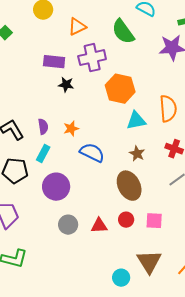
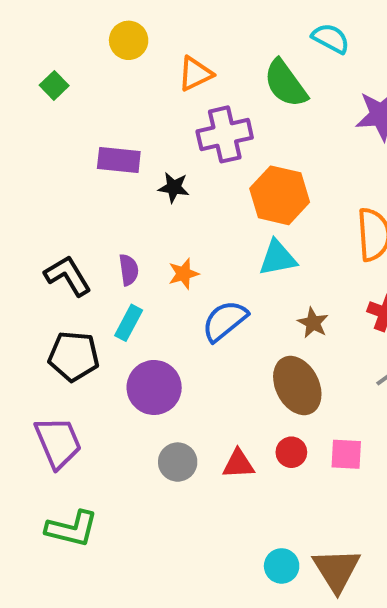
purple rectangle: (54, 62) -> (119, 160), moved
cyan triangle: (136, 121) -> (278, 258), moved
blue semicircle: (92, 153) -> (225, 321), turned -65
brown triangle: (149, 262) -> (336, 570), moved

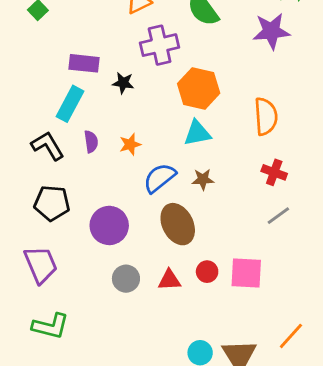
cyan rectangle: (129, 323) -> (70, 104), moved, size x1.4
brown star: (313, 323) -> (203, 179), moved, turned -30
brown ellipse: (297, 386) -> (178, 224), moved
pink square: (346, 454) -> (246, 273), size x1.4

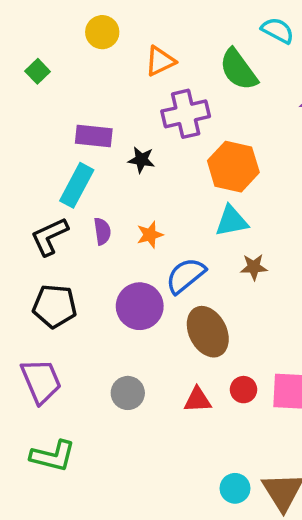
black L-shape: (48, 146) -> (49, 236), turned -84
brown star: (203, 179) -> (254, 267), moved
purple circle: (109, 225) -> (140, 306), moved
gray circle: (126, 279) -> (128, 393), moved

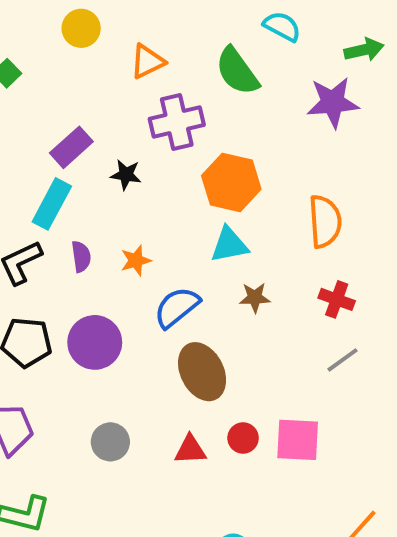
purple rectangle: (94, 136) -> (71, 147), turned -48
purple circle: (140, 306) -> (95, 342), moved

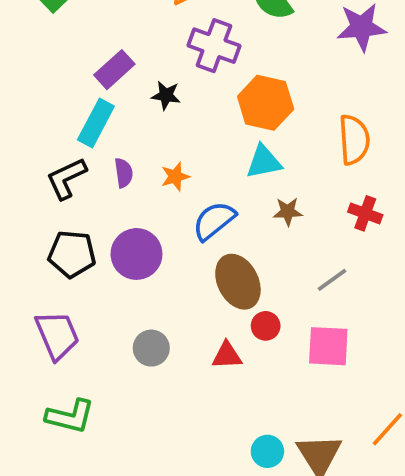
purple cross: (177, 122) -> (214, 46), turned 33
gray line: (343, 360) -> (332, 280), moved
red circle: (243, 438) -> (266, 326), moved

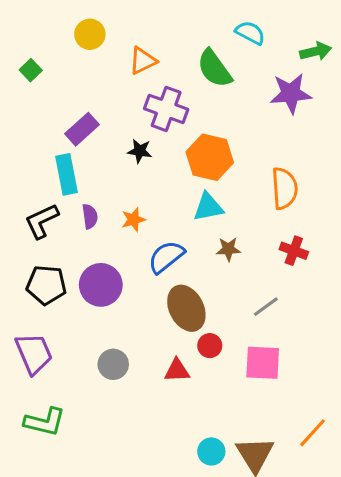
black star: (166, 95) -> (140, 151), moved
cyan rectangle: (96, 123) -> (67, 174), turned -39

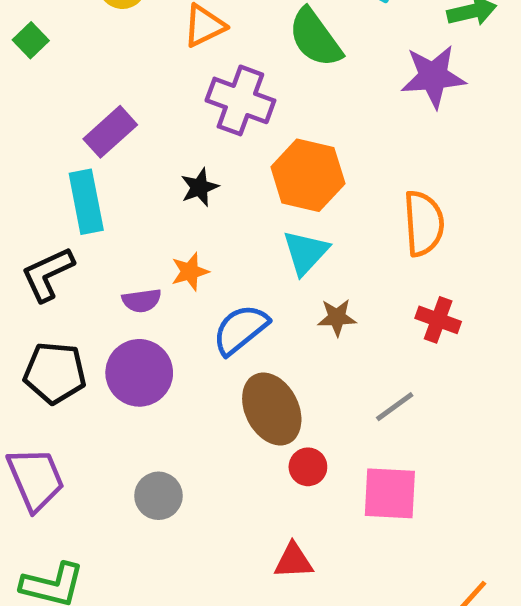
black star: (140, 151) -> (199, 187), moved, turned -30
cyan triangle: (208, 207) -> (306, 252), turned -36
purple semicircle: (90, 216) -> (142, 301), moved, turned 90
red triangle: (177, 371) -> (293, 561), moved

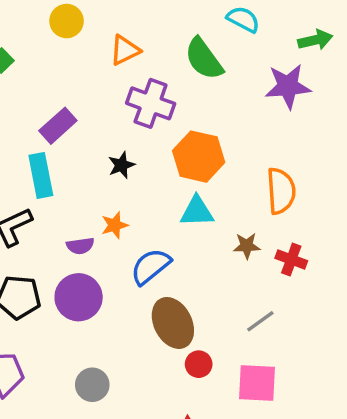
cyan triangle: (306, 252) -> (197, 211), turned 45
brown star: (337, 317) -> (247, 246), moved

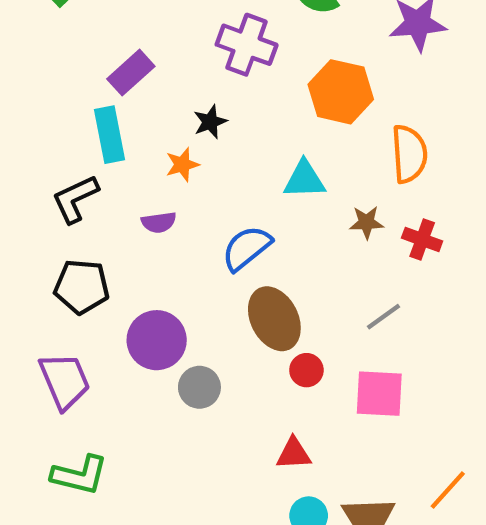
orange hexagon: (199, 157) -> (341, 92), moved
orange star: (115, 225) -> (182, 165), moved
purple circle: (79, 297) -> (157, 340), moved
gray circle: (92, 385) -> (199, 387), moved

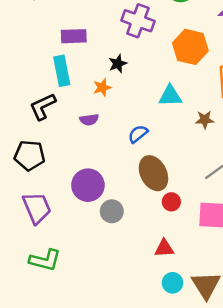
purple rectangle: (131, 73) -> (74, 36), turned 40
blue semicircle: (247, 248) -> (138, 134), size x0.7
black pentagon: (82, 287) -> (30, 155), moved

